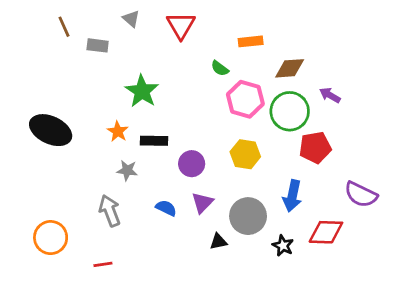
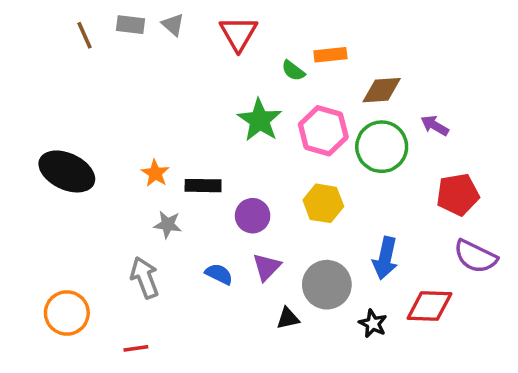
gray rectangle: (98, 45) -> (130, 25), moved
green semicircle: (220, 68) -> (293, 71), moved
green star: (142, 91) -> (260, 120), moved
red pentagon: (315, 148) -> (458, 194), moved

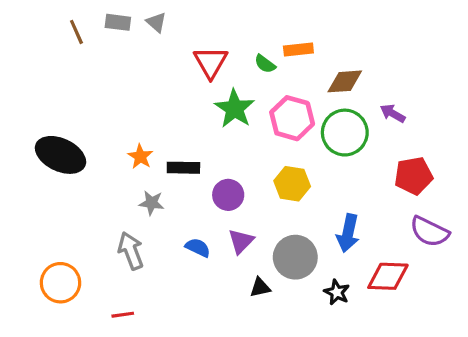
red triangle: (238, 33) -> (211, 62), moved

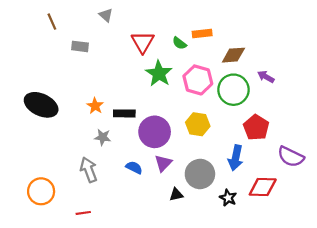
gray rectangle: (118, 22) -> (80, 46), moved
red pentagon: (413, 176) -> (256, 128), moved, turned -30
purple circle: (228, 195) -> (155, 132), size x1.5

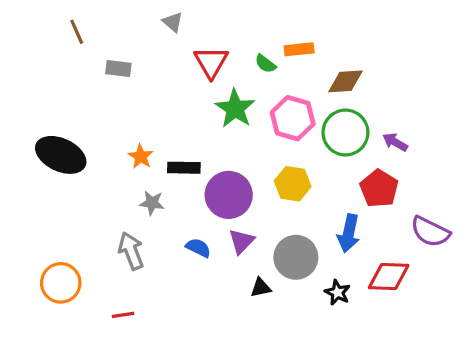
gray triangle: (106, 15) -> (173, 22), moved
purple arrow: (266, 77) -> (395, 142), moved

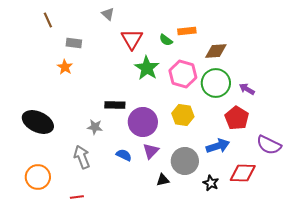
black ellipse: (61, 155) -> (38, 122), moved
orange star: (141, 157) -> (65, 67), moved
blue arrow: (349, 233) -> (218, 146), turned -120

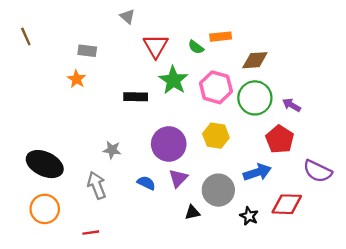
brown line: (48, 20) -> (26, 37), moved
black rectangle: (115, 105) -> (136, 97), moved
black ellipse: (38, 122) -> (45, 164), moved

